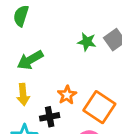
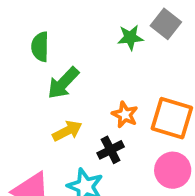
green semicircle: (21, 16) -> (40, 47), moved
yellow arrow: (23, 95) -> (67, 131), turned -95

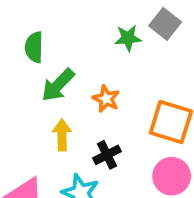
orange star: (125, 115) -> (106, 99), moved
yellow arrow: (67, 131) -> (62, 135), turned -64

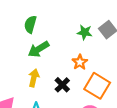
orange star: (106, 99) -> (80, 62), moved
black cross: (107, 155) -> (62, 85), moved, turned -32

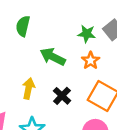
green arrow: (39, 49) -> (53, 57), moved, turned 60
orange star: (80, 62) -> (91, 60), moved

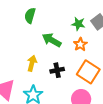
black cross: (62, 96) -> (57, 70), turned 32

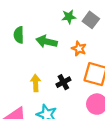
green star: (78, 24) -> (69, 17), moved
green arrow: (52, 40) -> (47, 42), moved

